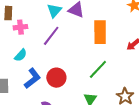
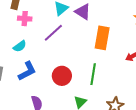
green line: (98, 69) -> (93, 74), turned -45
red circle: (56, 78) -> (62, 76), moved

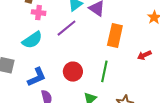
cyan semicircle: (20, 46) -> (32, 40), size x1.5
blue L-shape: (27, 71) -> (37, 77), moved

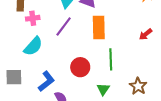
orange rectangle: (115, 36) -> (99, 27), moved

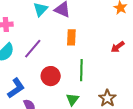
purple line: (64, 27) -> (33, 49), moved
orange rectangle: (99, 27) -> (71, 37), size x0.7

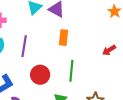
purple line: (33, 49) -> (24, 46), turned -35

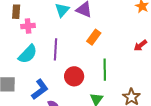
orange rectangle: (63, 38) -> (94, 37), turned 35

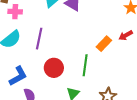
orange rectangle: (94, 37) -> (104, 44), moved
red arrow: (140, 45) -> (126, 35), moved

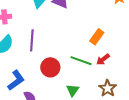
red arrow: (126, 35) -> (103, 59), moved
green line: (85, 65) -> (81, 61), turned -70

